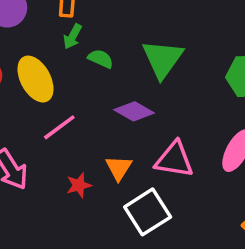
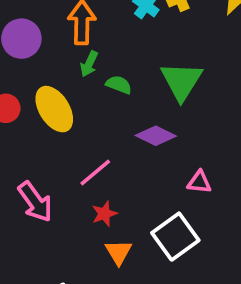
pink line: (59, 127) -> (95, 173), moved
pink triangle: (174, 160) -> (199, 182), size x0.6
orange triangle: (119, 168) -> (119, 252), moved

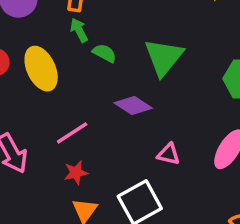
green arrow: (89, 64) -> (79, 30), turned 120

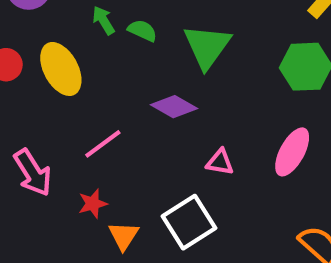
green semicircle: (104, 53) -> (142, 31), moved
red star: (76, 173) -> (93, 204), moved

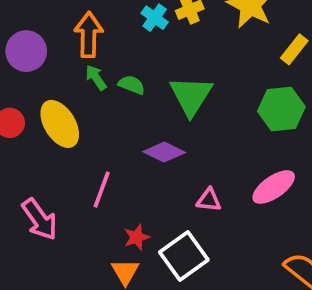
pink line: (103, 144) -> (102, 190), turned -30
pink ellipse: (292, 152) -> (274, 187), turned 30
red star: (93, 204) -> (137, 237), moved

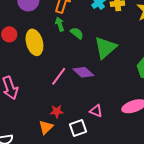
pink line: (102, 190) -> (59, 76), moved
pink triangle: (209, 200) -> (96, 111), moved
white square: (184, 256) -> (78, 128), size x0.7

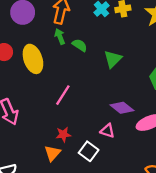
green triangle: (105, 48) -> (113, 59), size x0.7
purple diamond: (83, 72) -> (122, 108), moved
white square: (78, 128) -> (89, 151), turned -30

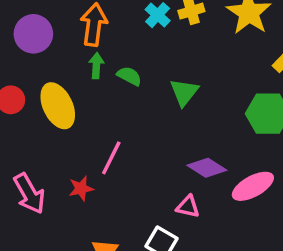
green arrow: (60, 36) -> (96, 66), turned 32
red star: (63, 134) -> (81, 188), moved

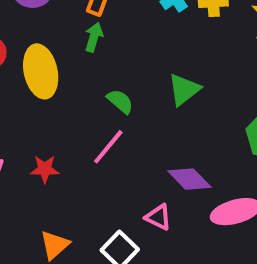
green semicircle: (129, 76) -> (120, 101), moved
pink line: (111, 158) -> (108, 147), moved

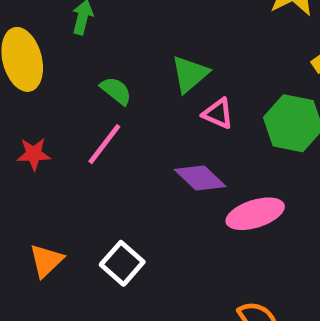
red star: (45, 169) -> (34, 154), moved
pink triangle: (158, 217) -> (218, 113), moved

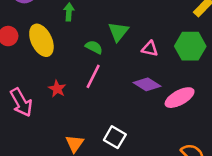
green triangle: (190, 74) -> (118, 32), moved
red star: (34, 154) -> (57, 89), turned -30

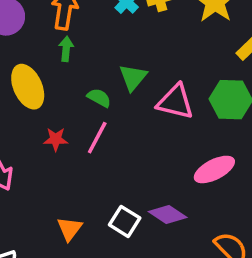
pink triangle: (150, 49) -> (175, 102), size x1.6
purple diamond: (147, 84) -> (168, 215), moved
red star: (57, 89) -> (56, 139), moved, turned -30

